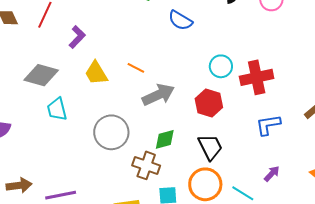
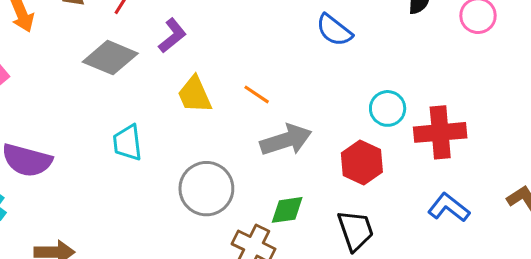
gray diamond: (41, 75) -> (110, 58), moved
blue L-shape: (268, 125) -> (449, 208), turned 40

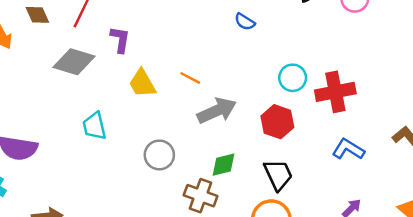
blue semicircle: (334, 30) -> (245, 22), size x0.7
purple L-shape: (172, 36) -> (120, 40), turned -36
gray circle: (206, 189) -> (159, 155), size x0.7

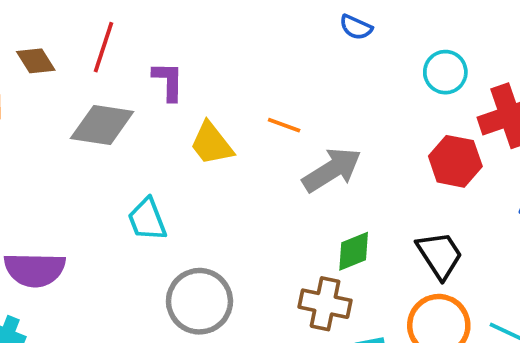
cyan circle: (293, 78) -> (445, 72), moved
red hexagon: (277, 122) -> (455, 161), moved
gray circle: (159, 155) -> (199, 301), moved, size x1.4

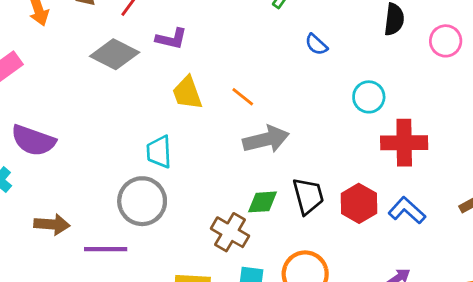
purple L-shape: (168, 81) -> (171, 39), turned 84
red hexagon: (455, 161) -> (359, 203), moved
cyan trapezoid: (147, 219) -> (159, 152), moved
black trapezoid: (440, 255) -> (308, 196), moved

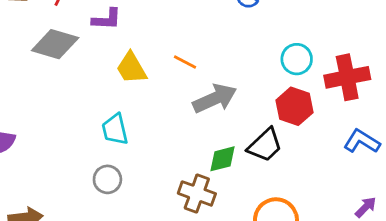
cyan circle: (369, 97) -> (297, 59), moved
black trapezoid: (308, 196) -> (265, 145), turned 72
gray circle: (142, 201) -> (107, 179), size x0.6
red hexagon: (359, 203) -> (294, 106), moved

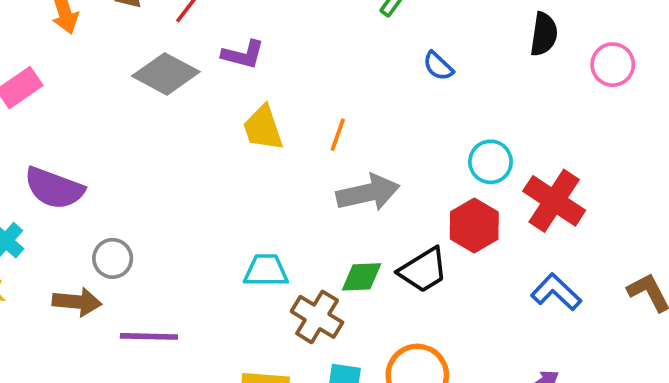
orange line: (185, 62) -> (338, 135), turned 70
red cross: (347, 77) -> (554, 201), turned 33
cyan trapezoid: (115, 129) -> (266, 271), moved, turned 92
gray circle: (107, 179) -> (113, 258), moved

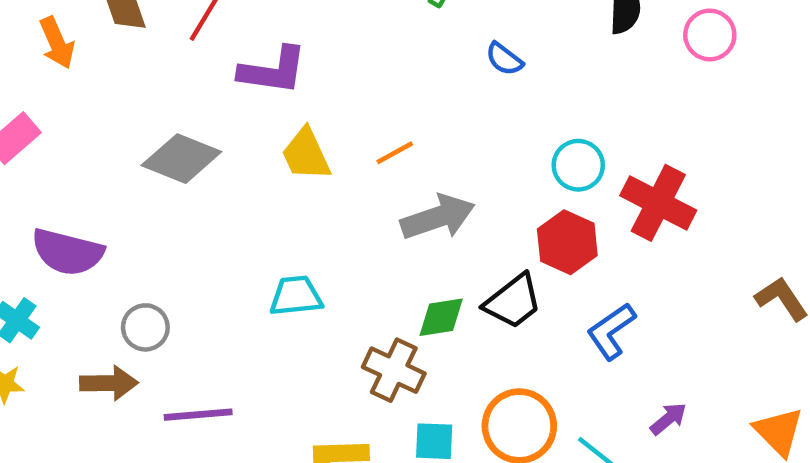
purple L-shape: (243, 55) -> (273, 70), size x1.4
gray diamond: (166, 74) -> (181, 159), moved
orange line: (338, 135) -> (395, 153), turned 48
cyan trapezoid: (266, 271) -> (296, 296), moved
blue L-shape: (556, 292) -> (611, 331), moved, turned -72

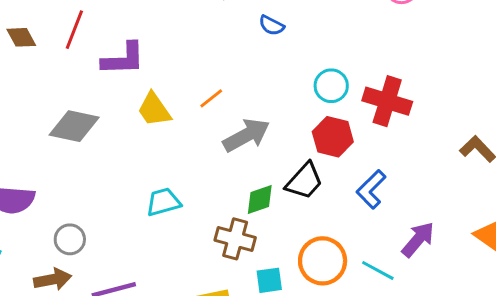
purple arrow: (668, 419) -> (418, 239), size x1.5

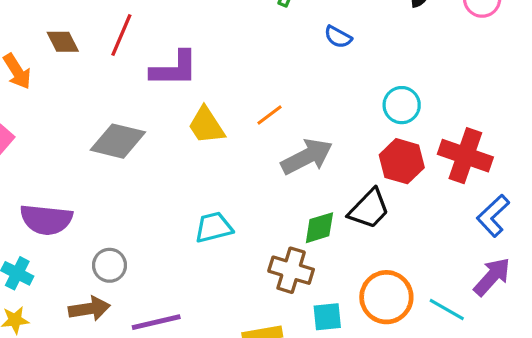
red cross: (387, 101) -> (465, 156), moved
blue L-shape: (371, 189) -> (493, 216), moved

